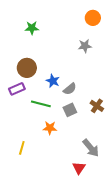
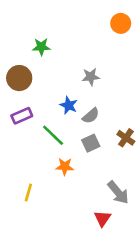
green star: (32, 28) -> (41, 47), moved
gray star: (85, 46) -> (91, 77), moved
brown circle: (27, 68) -> (19, 78), moved
green line: (41, 104) -> (53, 135), turned 30

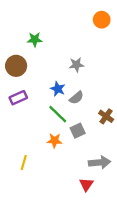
green line: (53, 135) -> (58, 114), moved
gray square: (91, 143) -> (78, 131), moved
gray arrow: (118, 192) -> (100, 162), turned -55

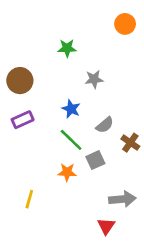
green star: (35, 39) -> (67, 48), moved
gray semicircle: (76, 98) -> (105, 125), moved

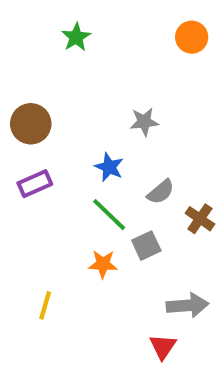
green star: (67, 48) -> (76, 37), moved, turned -30

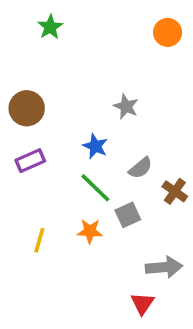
green star: (76, 37) -> (50, 27), moved
gray star: (144, 122) -> (126, 106), turned 30
yellow line: (45, 305) -> (39, 240), moved

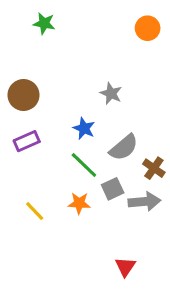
green star: (50, 27) -> (44, 23), turned -30
gray semicircle: (140, 168) -> (124, 147), size x1.4
yellow line: (39, 240) -> (35, 211), turned -60
gray arrow: (164, 267) -> (144, 202), moved

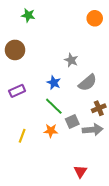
brown circle: (24, 95) -> (15, 50), moved
gray semicircle: (124, 147) -> (88, 83), moved
brown cross: (154, 168) -> (99, 108), turned 32
yellow line: (35, 211) -> (22, 136), turned 64

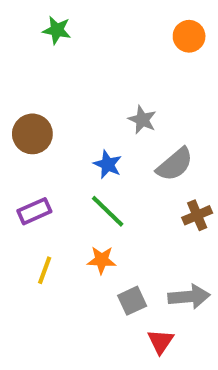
brown circle: (15, 50) -> (32, 134), moved
purple rectangle: (17, 91) -> (34, 211), moved
gray square: (72, 121) -> (132, 301), moved
gray arrow: (93, 130) -> (189, 297), moved

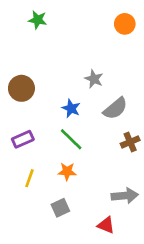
gray square: (132, 301) -> (60, 208), moved
red triangle: (161, 341) -> (106, 225), turned -42

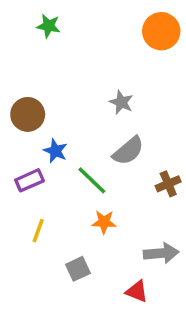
orange circle: (125, 24) -> (161, 31), size x1.4
blue star: (71, 108) -> (55, 151), moved
gray semicircle: (115, 108) -> (128, 151), moved
orange star: (67, 171) -> (104, 222), moved

